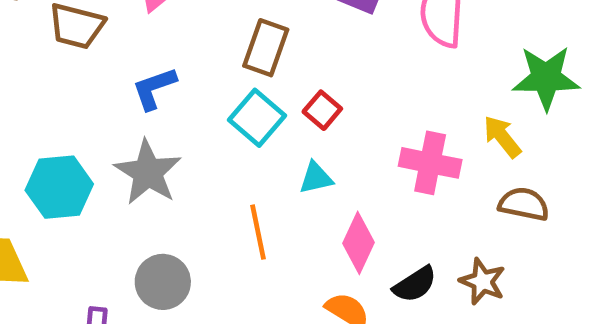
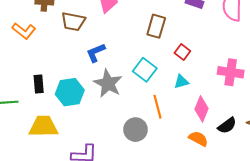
blue L-shape: (154, 88) -> (96, 53), moved
cyan square: (257, 118) -> (145, 70), moved
gray circle: (163, 282) -> (136, 130), moved

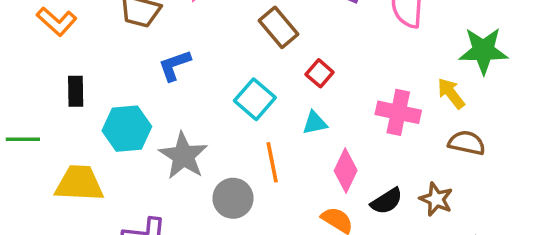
brown rectangle: (156, 26) -> (278, 27), turned -60
gray star: (108, 83) -> (183, 156), moved
black rectangle: (39, 84) -> (76, 91), moved

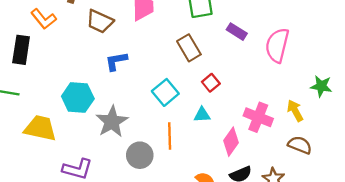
green star: (483, 51) -> (321, 86), size x0.7
black rectangle: (76, 91) -> (21, 50), moved, size x1.4
pink diamond: (346, 171) -> (231, 142), moved

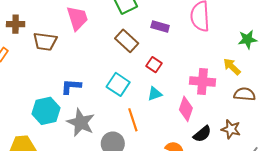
purple rectangle: (237, 32) -> (160, 27), moved
blue L-shape: (116, 61) -> (71, 86), moved, turned 30

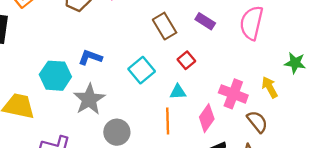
brown semicircle: (244, 94) -> (257, 122), moved, turned 30
orange line: (133, 120) -> (168, 121), moved

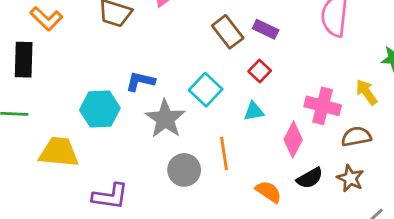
purple rectangle: (205, 21) -> (266, 29), moved
gray star: (89, 99) -> (165, 119), moved
orange line: (168, 121) -> (224, 153), moved
brown semicircle: (257, 122) -> (356, 137), turned -55

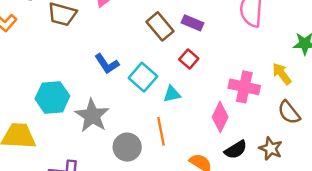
blue L-shape: (140, 81) -> (107, 64), moved, turned -135
cyan triangle: (254, 111) -> (172, 94), moved
gray star: (165, 119) -> (92, 116), moved
brown semicircle: (356, 137) -> (289, 112), moved, turned -115

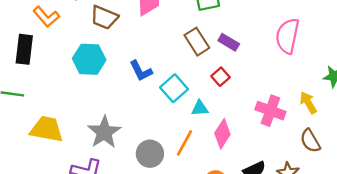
cyan hexagon: (52, 97) -> (89, 59), moved
gray star: (92, 116) -> (104, 132), moved
pink diamond: (220, 117) -> (222, 134), moved
orange line: (161, 131) -> (184, 143), turned 32

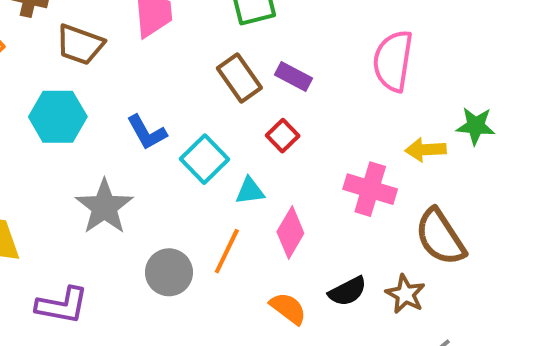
yellow arrow: (308, 103) -> (426, 150), moved, turned -60
gray star: (104, 132) -> (104, 207), moved
brown semicircle: (310, 141) -> (440, 237), size x1.4

